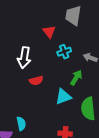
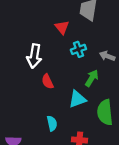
red semicircle: (36, 81) -> (48, 81), turned 80
cyan semicircle: (21, 124) -> (52, 123), moved

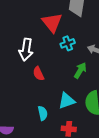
red triangle: (62, 27) -> (52, 22), size x1.5
cyan triangle: (77, 99) -> (67, 101), moved

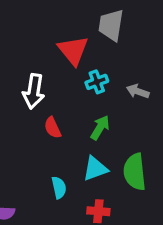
green arrow: (80, 70) -> (100, 128), moved

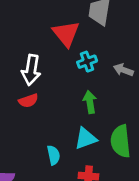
red semicircle: (53, 128) -> (28, 101), moved, turned -84
green arrow: (100, 128) -> (90, 102), turned -40

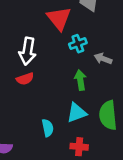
gray arrow: (123, 70) -> (103, 59), moved

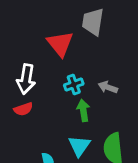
cyan cross: (78, 44) -> (74, 85), moved
cyan triangle: (77, 113) -> (79, 146), turned -35

